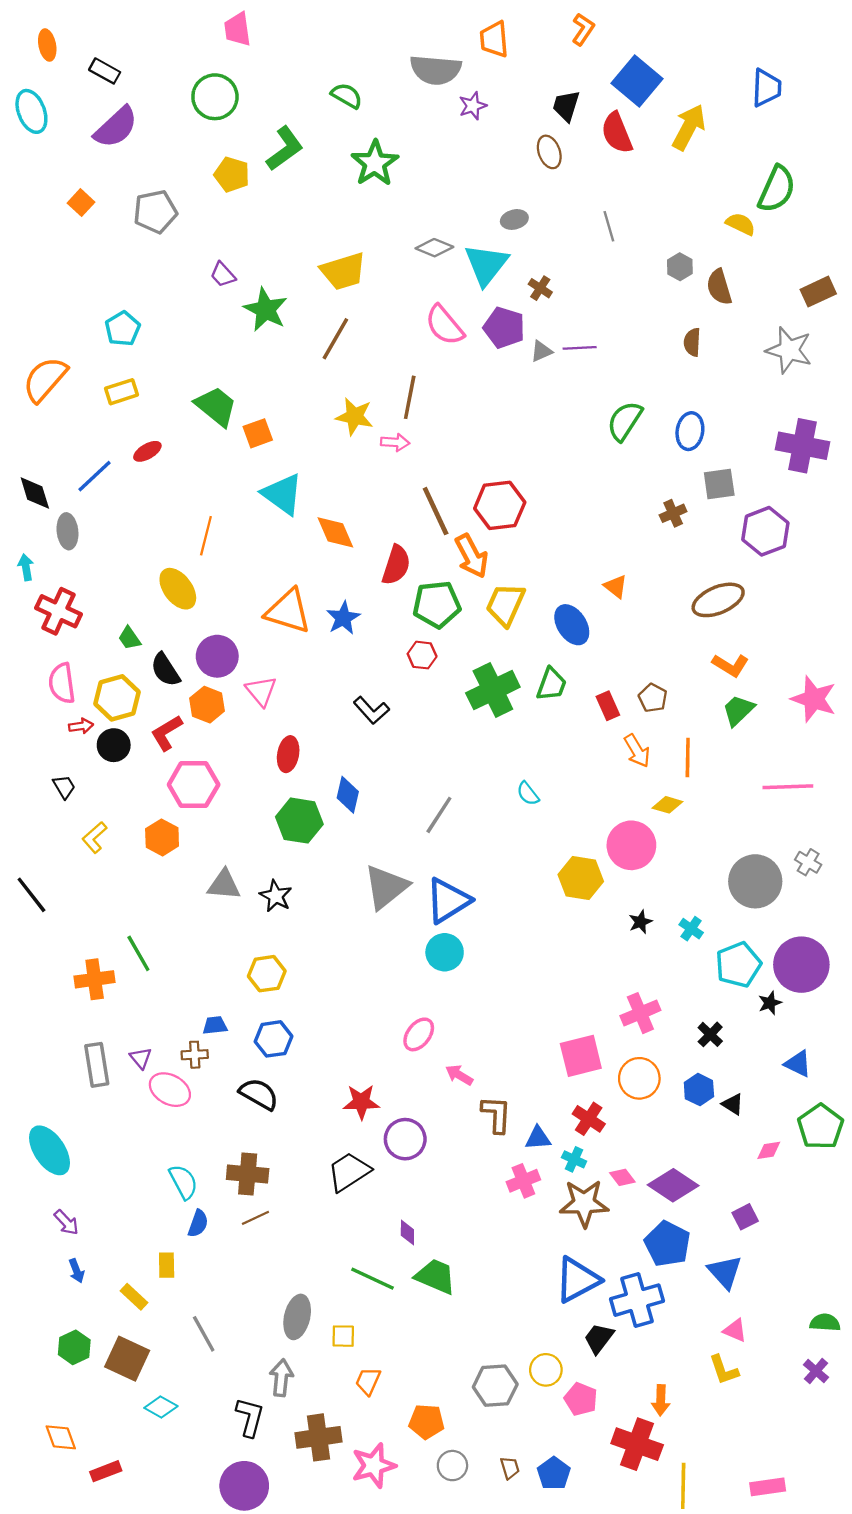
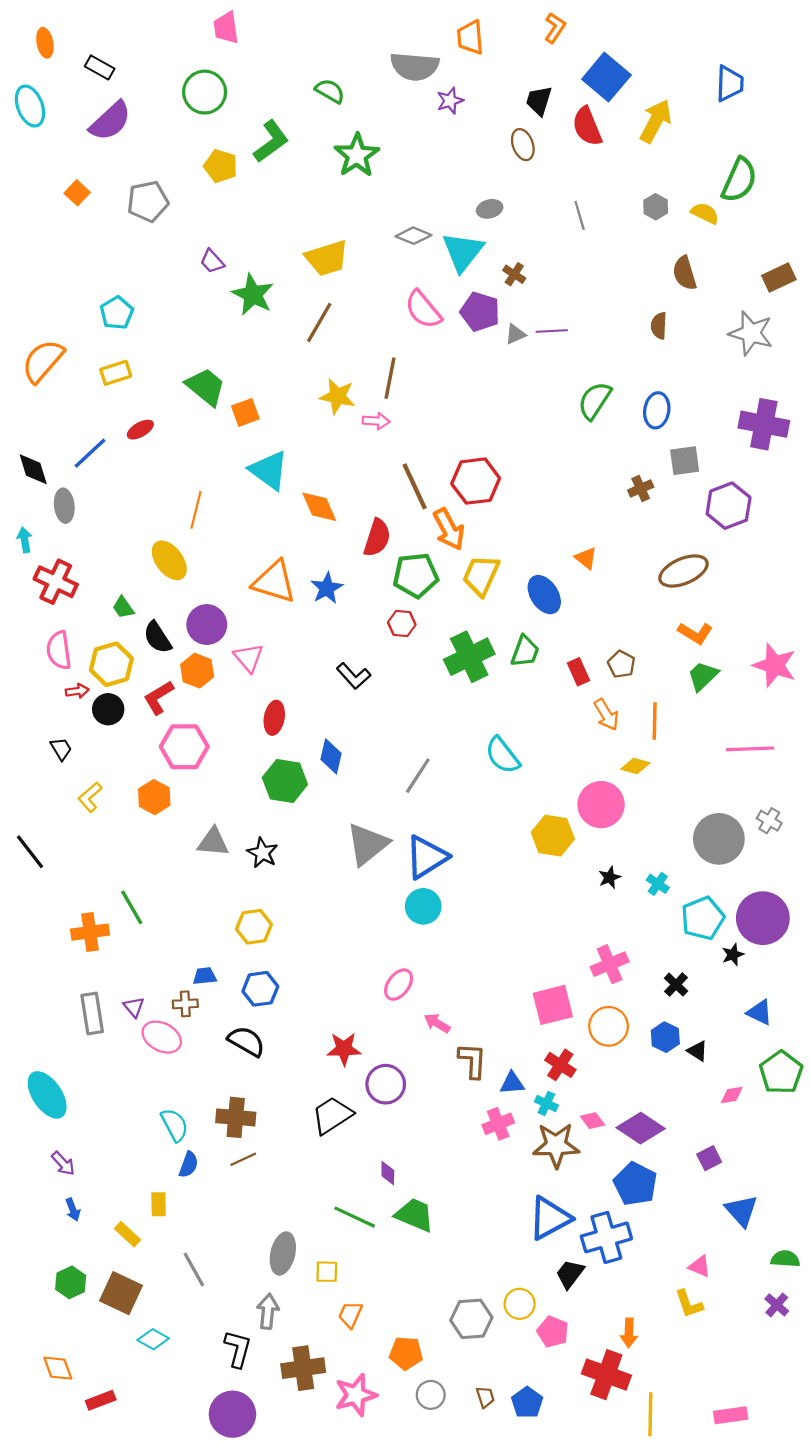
gray hexagon: (680, 267) -> (656, 207), moved
cyan semicircle: (528, 794) -> (502, 755), size x1.6
blue triangle: (725, 1272) -> (741, 1211), moved

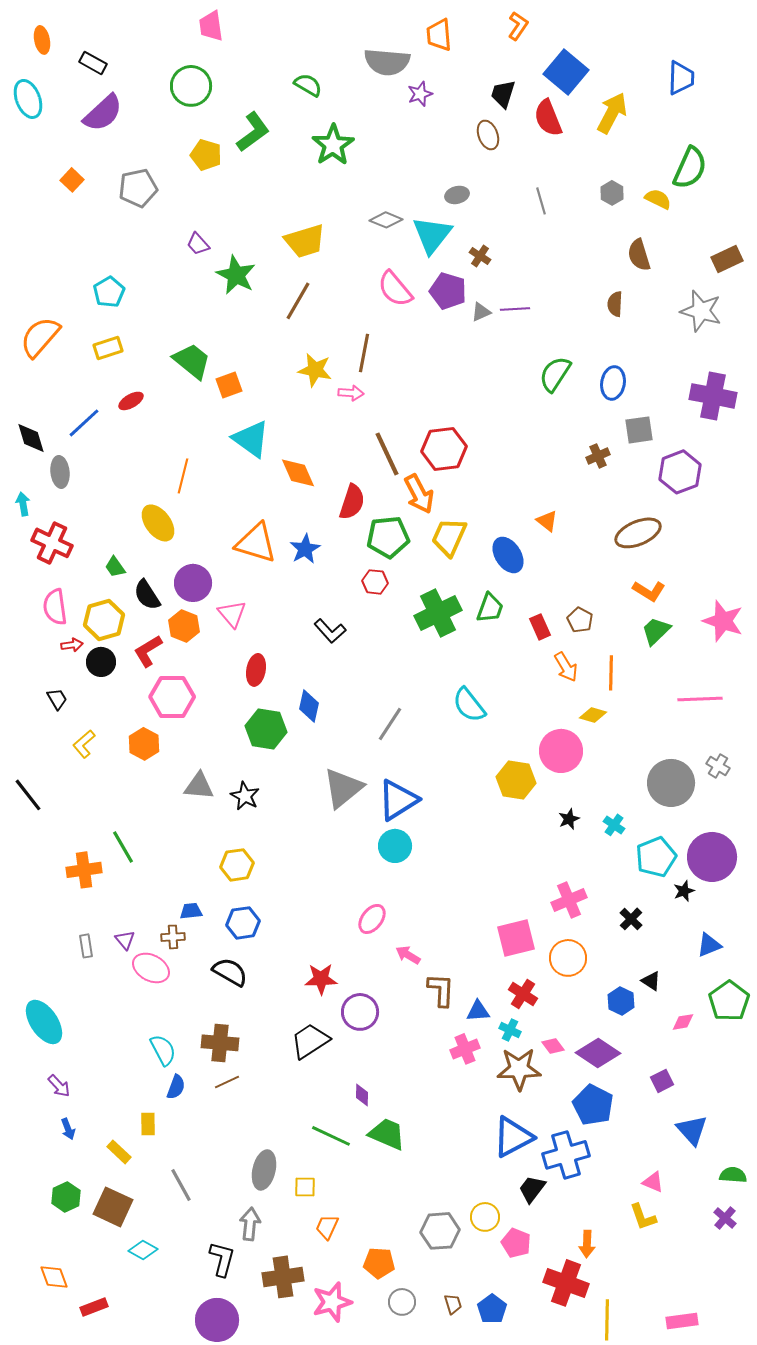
blue triangle: (760, 1012) -> (709, 945), turned -48
gray rectangle: (92, 1013) -> (86, 946), size x0.6
blue hexagon: (665, 1037) -> (621, 1001), moved

